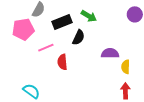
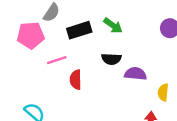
black semicircle: (79, 37) -> (111, 59), moved, turned 63
yellow semicircle: (126, 67) -> (163, 92), moved

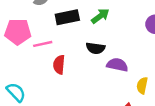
green arrow: (113, 26) -> (100, 16), turned -78
pink pentagon: (31, 35) -> (18, 32), moved

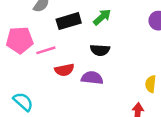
red semicircle: (59, 65) -> (64, 70), turned -102
purple semicircle: (117, 65) -> (92, 78), moved

